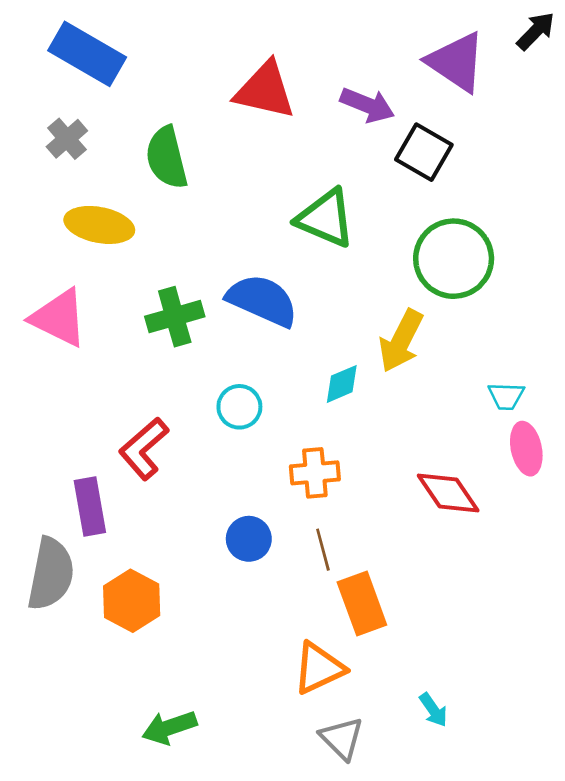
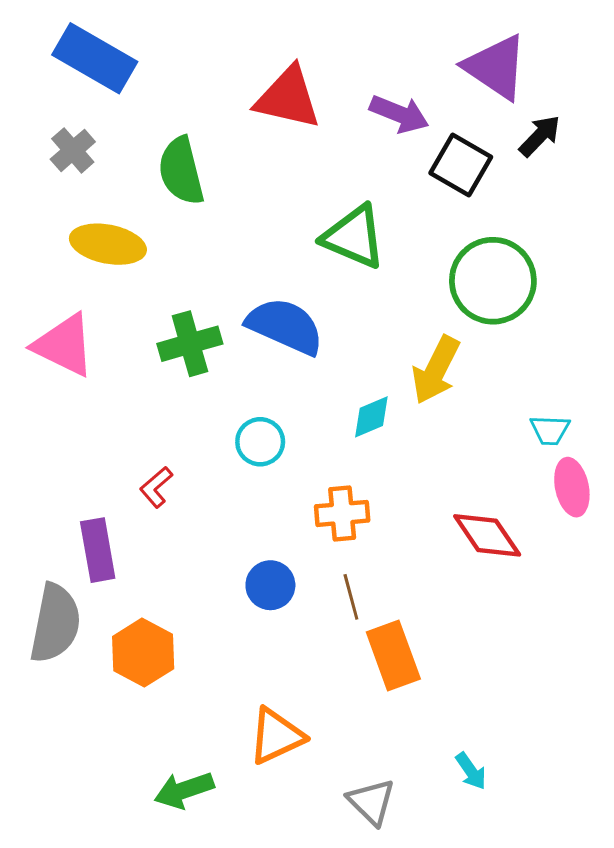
black arrow: (536, 31) -> (540, 136), moved
red L-shape: (144, 449) -> (156, 487), size x0.6
orange triangle: (319, 668) -> (276, 736), moved

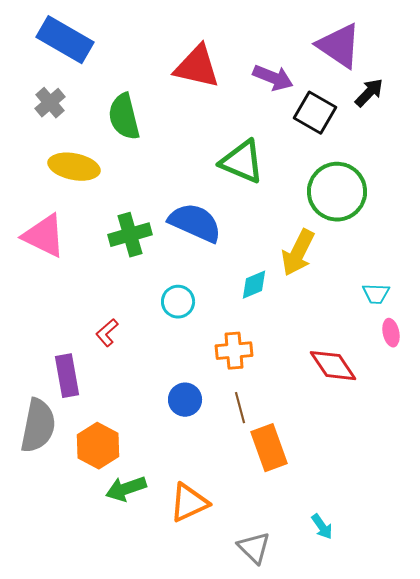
pink ellipse: (572, 487) -> (391, 333), size x0.7
green arrow: (184, 790) -> (126, 489), moved

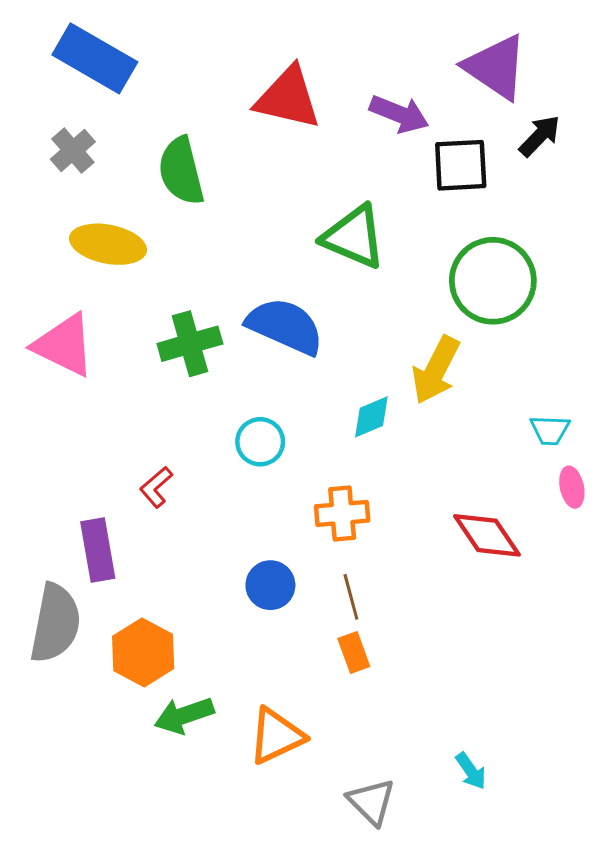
black square: (315, 113) -> (461, 165), turned -33
orange rectangle: (269, 448) -> (354, 652), moved, size x0.6

